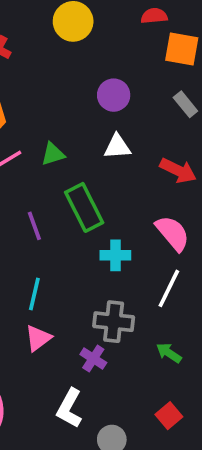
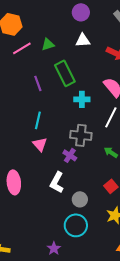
pink triangle: (38, 338) -> (40, 144), turned -35

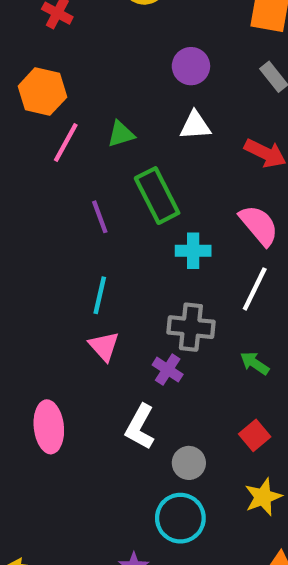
pink line: (22, 48) -> (66, 143), turned -30

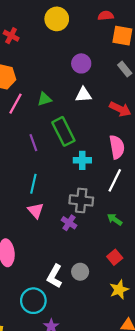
pink semicircle: (259, 225) -> (117, 147), turned 30
white L-shape: (140, 427) -> (55, 276), moved
cyan circle: (180, 518) -> (33, 301), moved

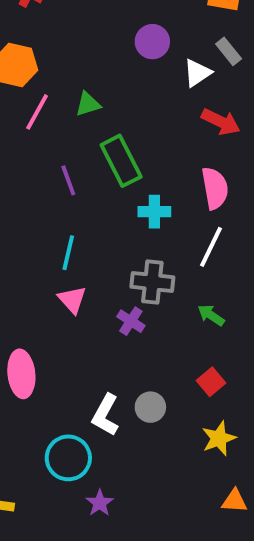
white triangle: (83, 95) -> (197, 73), moved, turned -30

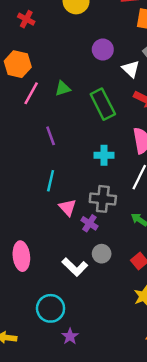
white triangle: (197, 73) -> (131, 69), turned -42
green rectangle: (121, 161) -> (103, 104), moved
pink triangle: (72, 300) -> (68, 207), moved
gray circle: (150, 407) -> (102, 254), moved
white L-shape: (105, 415) -> (75, 267), moved, turned -75

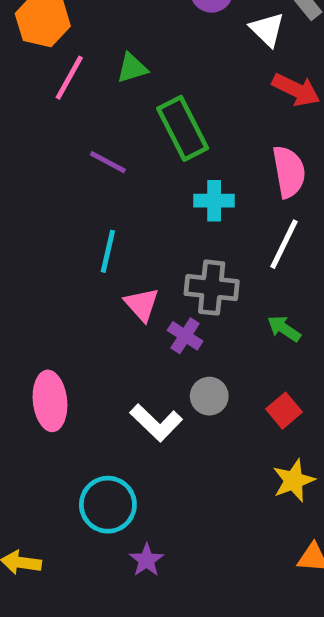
green rectangle: (103, 104) -> (183, 128), moved
purple line: (51, 136) -> (108, 162), turned -42

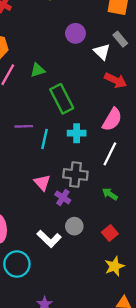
purple line: (108, 162) -> (24, 126), moved, turned -30
pink semicircle: (289, 172) -> (112, 119), turned 40
cyan line: (108, 251) -> (44, 139), moved
cyan circle: (108, 505) -> (17, 264), moved

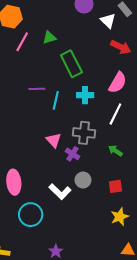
red square: (110, 233) -> (115, 186), turned 32

